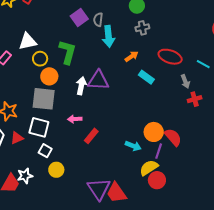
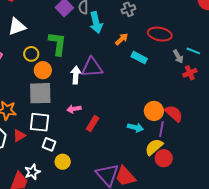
white triangle: (28, 41) -> (17, 27), moved
cyan line: (203, 64) -> (193, 51), moved

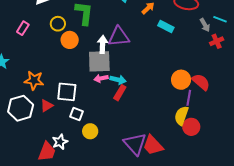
gray square: (40, 93) -> (99, 61), moved
cyan arrow: (135, 127) -> (118, 80), moved
yellow semicircle: (154, 147) -> (181, 116), turned -30

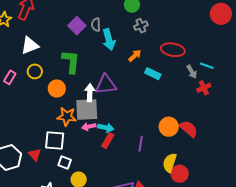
yellow circle: (58, 24) -> (35, 71), moved
orange star: (34, 80) -> (67, 117), moved
purple line: (189, 98) -> (141, 144), moved
red triangle: (47, 106) -> (35, 154), turned -40

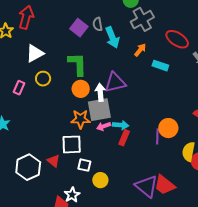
gray cross: (141, 26) -> (142, 19), size x1.6
red ellipse: (173, 50) -> (177, 39), turned 30
orange circle: (57, 89) -> (81, 89), moved
orange circle: (169, 127) -> (168, 128), moved

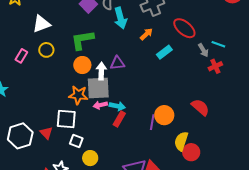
green L-shape: (77, 64) -> (82, 40), turned -105
cyan rectangle: (160, 66) -> (164, 52), turned -63
purple triangle: (115, 82) -> (117, 63), size x0.7

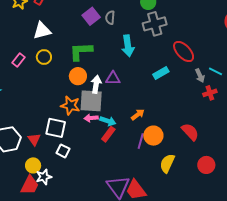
cyan arrow: (120, 18) -> (128, 46), moved
orange arrow: (146, 34) -> (138, 115), moved
red circle: (191, 152) -> (206, 165), moved
yellow circle: (90, 158) -> (33, 165), moved

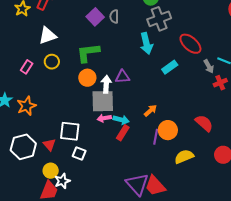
cyan arrow: (128, 46) -> (146, 43), moved
orange star: (70, 105) -> (27, 106), moved, turned -30
yellow semicircle: (167, 163) -> (184, 157), turned 48

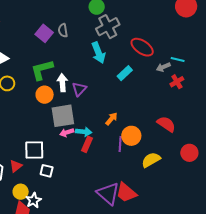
gray arrow: (209, 66) -> (163, 67), turned 104
purple triangle: (122, 77) -> (79, 89), turned -35
white arrow: (106, 84) -> (62, 83), moved
red triangle: (49, 145) -> (16, 166), turned 40

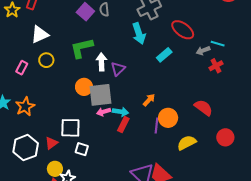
orange circle: (45, 95) -> (84, 87), moved

